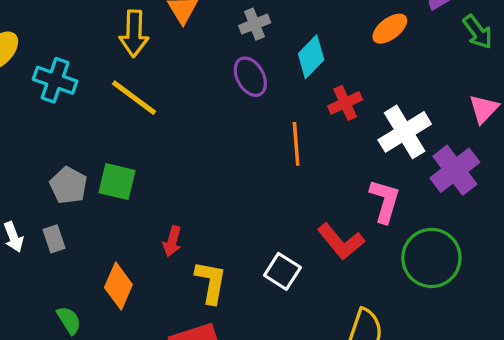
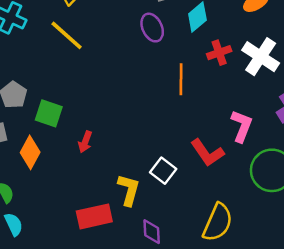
white cross: (405, 132) -> (261, 57), moved, turned -30
green square: (117, 182) -> (49, 113), moved
yellow L-shape: (211, 282) -> (129, 190), moved
orange diamond: (118, 286) -> (30, 152), moved

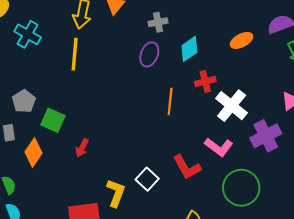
purple ellipse: (152, 28) -> (149, 54), turned 40
yellow line: (67, 35) -> (75, 54), turned 48
white cross: (261, 57) -> (232, 106), moved
pink L-shape: (242, 126) -> (219, 147), turned 100

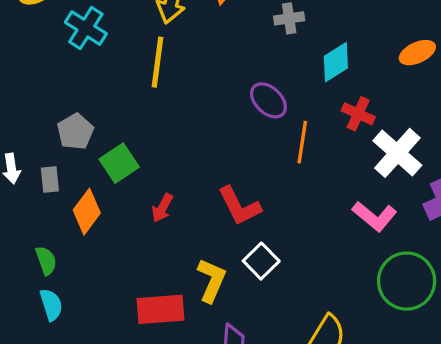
purple ellipse: (149, 54) -> (268, 100), moved, turned -70
red cross: (205, 82) -> (358, 114), turned 36
green square: (53, 120) -> (119, 163), turned 30
red L-shape: (187, 167) -> (239, 206), moved

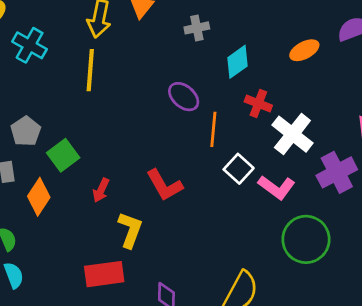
white square: (261, 261) -> (239, 169), moved
yellow L-shape: (212, 280) -> (130, 230), moved

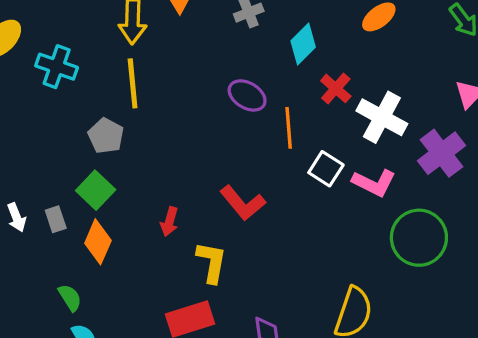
red cross: (258, 103) -> (336, 88), turned 30
gray pentagon: (26, 131) -> (106, 136), moved
green square: (63, 155) -> (96, 190), moved

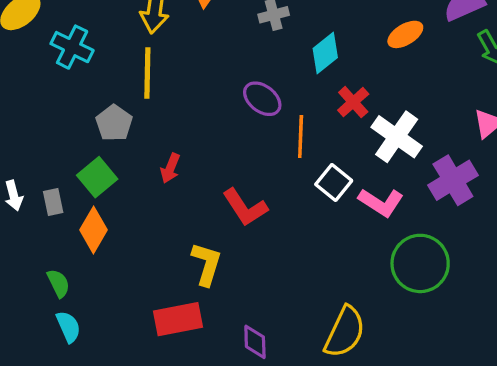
red arrow: (169, 222) -> (170, 168), moved

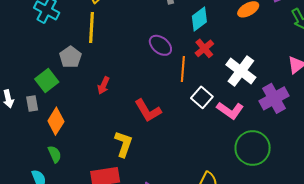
red cross: (353, 102) -> (204, 48), moved
green square: (97, 177) -> (47, 80), moved
green semicircle: (58, 283) -> (55, 154), moved

